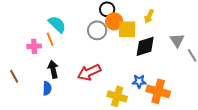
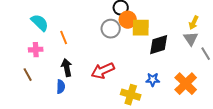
yellow arrow: (149, 16) -> (194, 23), moved
cyan semicircle: (57, 24) -> (40, 23), moved
pink cross: (34, 46) -> (36, 50), moved
orange cross: (158, 91) -> (186, 84), moved, turned 30

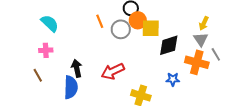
orange line: (64, 38) -> (100, 21), moved
blue star: (153, 80) -> (173, 79), moved
orange cross: (186, 84) -> (197, 62), moved, turned -30
blue semicircle: (61, 87) -> (71, 87), size x1.6

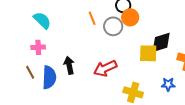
yellow square: (151, 28) -> (148, 53), moved
blue star: (173, 79) -> (168, 84), moved
blue semicircle: (71, 87) -> (49, 77), moved

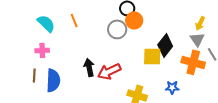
orange line: (92, 18) -> (74, 20), moved
black diamond: (161, 42) -> (165, 45), turned -35
black arrow: (69, 65) -> (89, 67), moved
brown line: (30, 72) -> (34, 75), turned 32

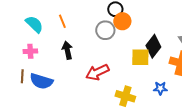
black arrow: (89, 67) -> (67, 50), moved
blue semicircle: (53, 80) -> (41, 81), turned 105

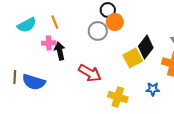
cyan semicircle: (34, 24) -> (27, 25), turned 108
pink cross: (30, 51) -> (49, 43), moved
yellow square: (140, 57) -> (133, 58), turned -30
red arrow: (97, 72) -> (90, 73), turned -125

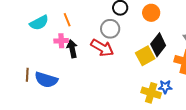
orange circle: (115, 22) -> (151, 13), moved
red arrow: (90, 73) -> (102, 48), moved
yellow cross: (118, 97) -> (151, 93), moved

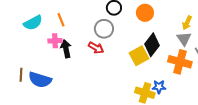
red arrow: (102, 48) -> (96, 48), size x0.7

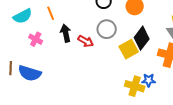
gray circle: (104, 29) -> (107, 29), moved
pink cross: (55, 41) -> (36, 39), moved, turned 32
black arrow: (66, 49) -> (66, 33), moved

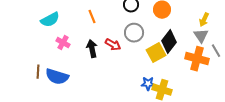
orange line: (51, 13) -> (92, 17), moved
black arrow: (66, 33) -> (92, 49), moved
blue star: (149, 80) -> (148, 84), moved

